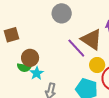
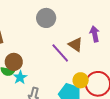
brown triangle: (91, 39) -> (75, 45), size x0.7
yellow circle: (97, 65) -> (81, 80), moved

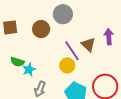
brown circle: (14, 62) -> (41, 29), moved
yellow circle: (81, 80) -> (67, 65), moved

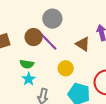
purple line: (72, 51) -> (48, 41), moved
green semicircle: (17, 62) -> (27, 64), moved

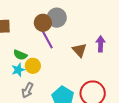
brown circle: (34, 37) -> (43, 23), moved
yellow circle: (66, 68) -> (33, 66), moved

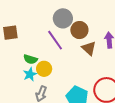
brown circle: (43, 23) -> (79, 30), moved

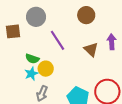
gray circle: (63, 18) -> (36, 17), moved
brown circle: (79, 30) -> (86, 15), moved

